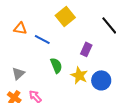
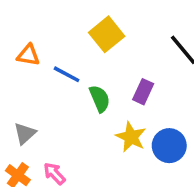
green semicircle: (56, 65) -> (100, 99), moved

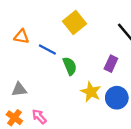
purple rectangle: (143, 92) -> (111, 64), moved
gray triangle: (25, 133) -> (19, 90), turned 35

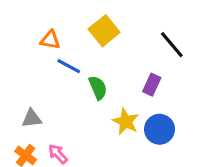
orange triangle: (21, 37) -> (50, 40), moved

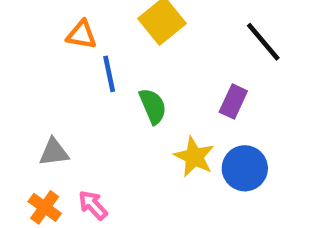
blue line: (69, 66) -> (109, 74), turned 50

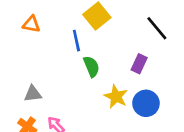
orange triangle: (81, 35) -> (31, 24), moved
blue line: (109, 74) -> (76, 41), moved

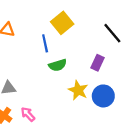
green semicircle: (91, 66) -> (58, 65), turned 96

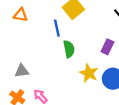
green semicircle: (58, 65) -> (69, 49), turned -84

